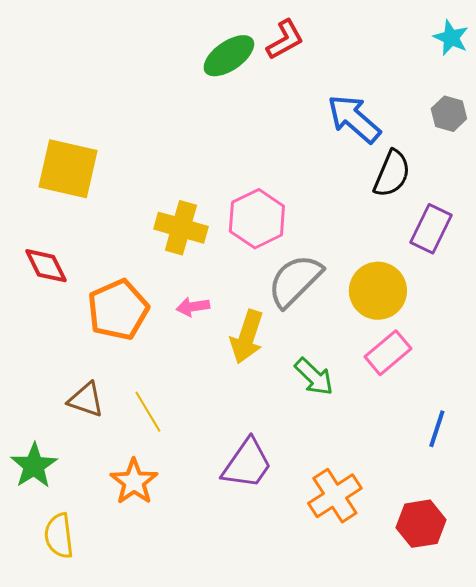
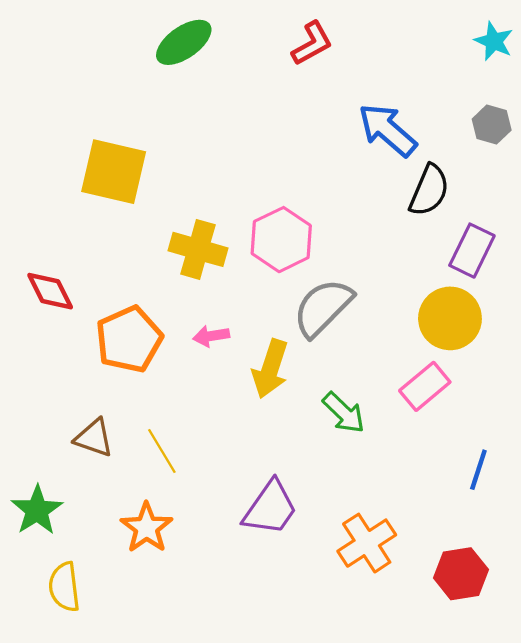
green ellipse: (229, 56) -> (184, 42), moved
yellow square: (68, 169) -> (114, 172), moved
yellow circle: (378, 291) -> (450, 318), moved

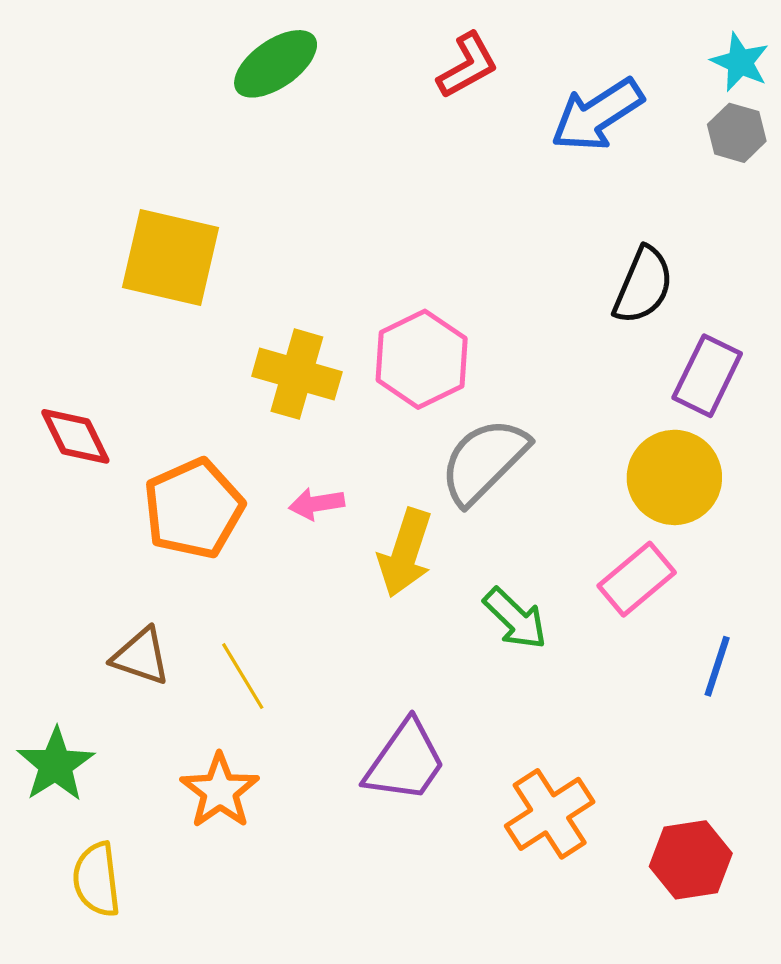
gray hexagon: (492, 125) -> (737, 133), moved
blue arrow: (388, 130) -> (597, 115), moved, turned -74
blue line: (478, 470) -> (717, 666), moved

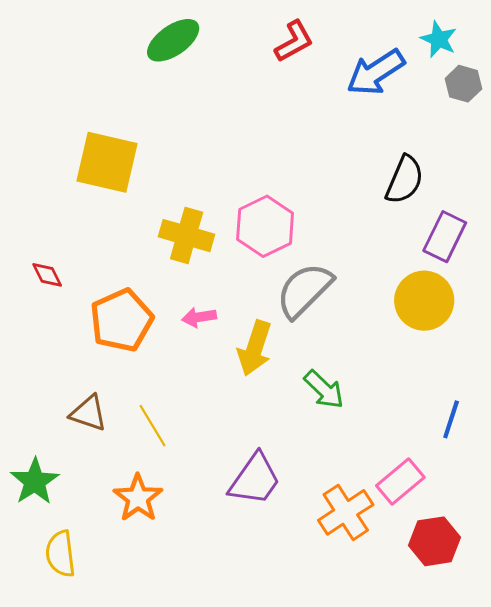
cyan star: (740, 62) -> (439, 39), moved
red diamond: (75, 436) -> (47, 275), size x0.7
pink rectangle: (637, 579) -> (400, 481), moved

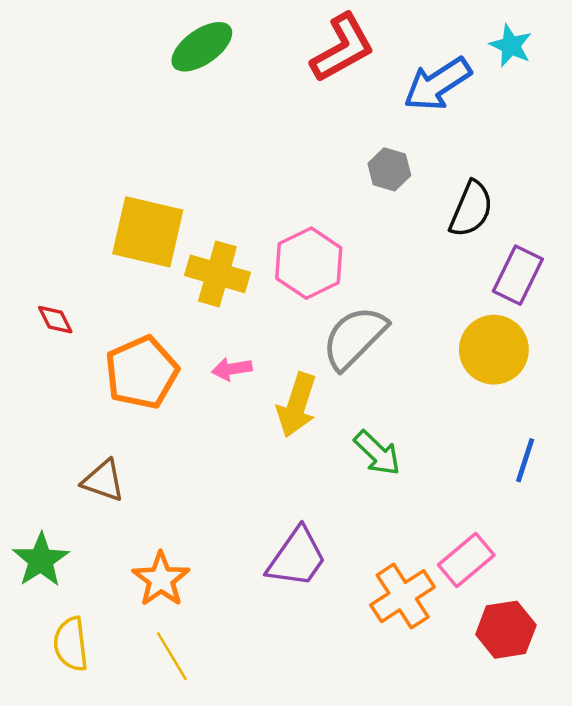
red L-shape: (294, 41) -> (342, 48), size x1.4
gray hexagon: (463, 84) -> (389, 169), moved
yellow square: (107, 162) -> (148, 232), moved
blue line: (451, 419) -> (525, 460), moved
yellow line: (152, 426) -> (172, 656), moved

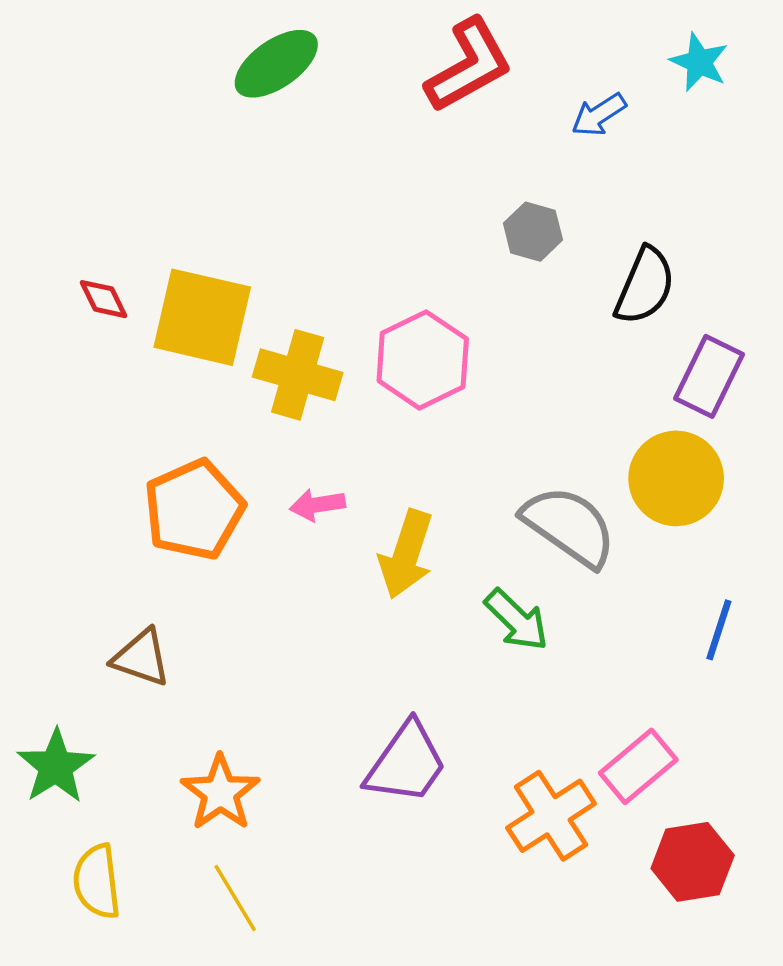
blue arrow: (437, 84) -> (599, 115), size x0.6
red diamond: (55, 320) -> (103, 299), moved
gray semicircle: (354, 338) -> (569, 526), moved, turned 80

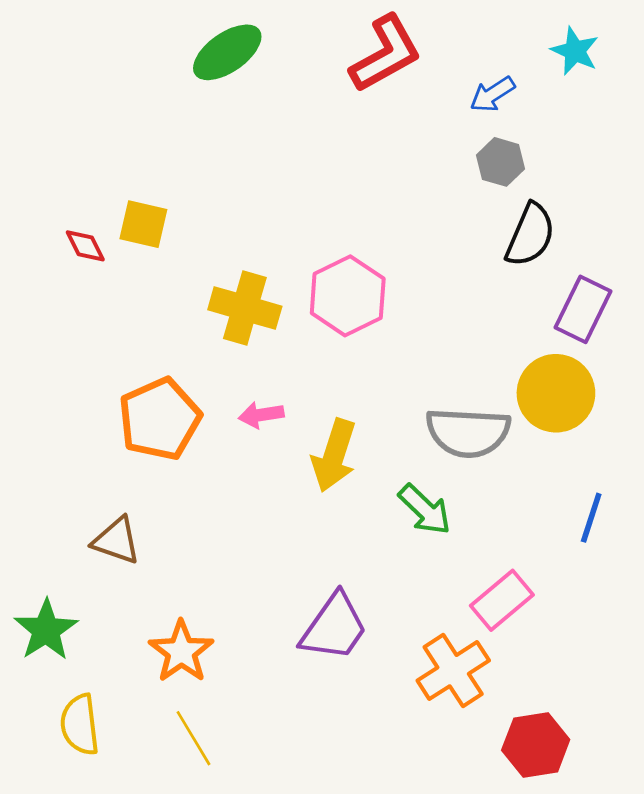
gray hexagon: (533, 232) -> (501, 162), moved
yellow square: (202, 317) -> (143, 224), moved, size x0.6
gray semicircle: (569, 526) -> (468, 432), turned 148
pink rectangle: (638, 766) -> (502, 600), moved
red hexagon: (693, 862) -> (536, 745), moved

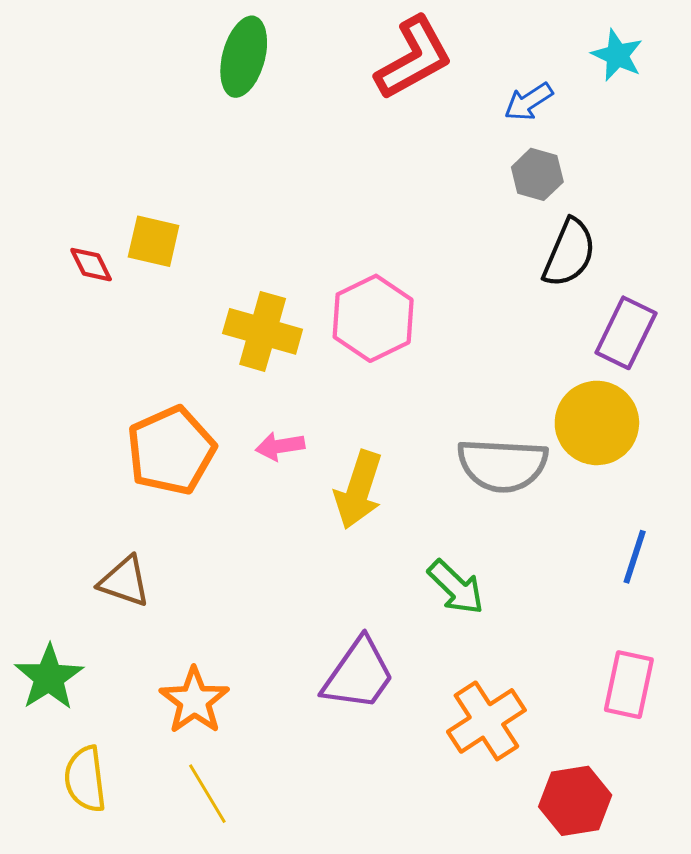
green ellipse: (227, 52) -> (244, 57), turned -40
green arrow: (425, 510) -> (456, 587), moved
pink rectangle: (502, 600) -> (629, 685), moved, turned -38

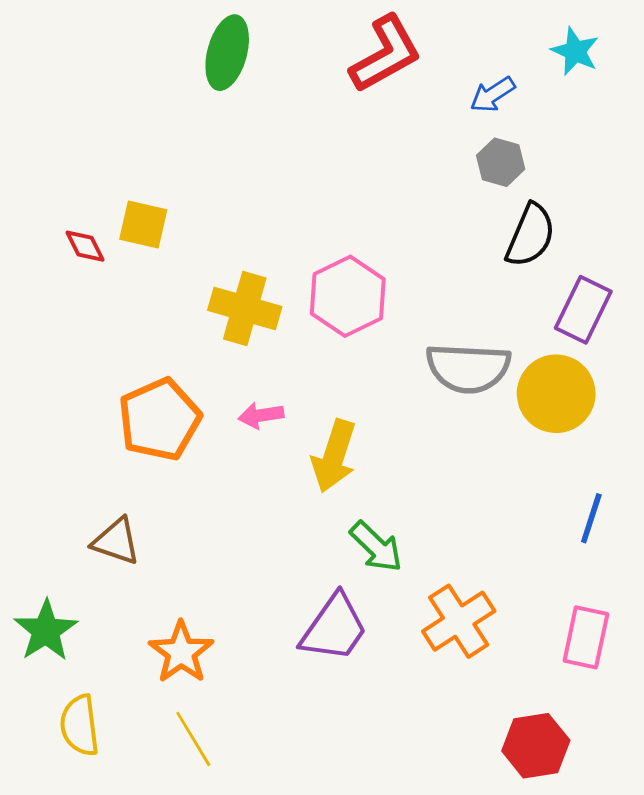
gray semicircle: (502, 465) -> (468, 368), moved
green arrow: (456, 587) -> (376, 547), moved
orange cross: (486, 721) -> (459, 621), moved

